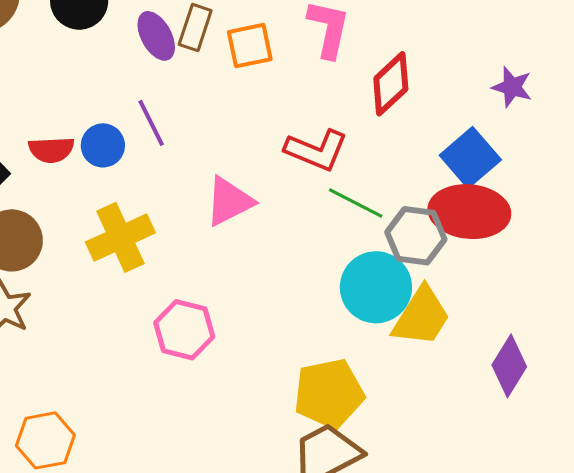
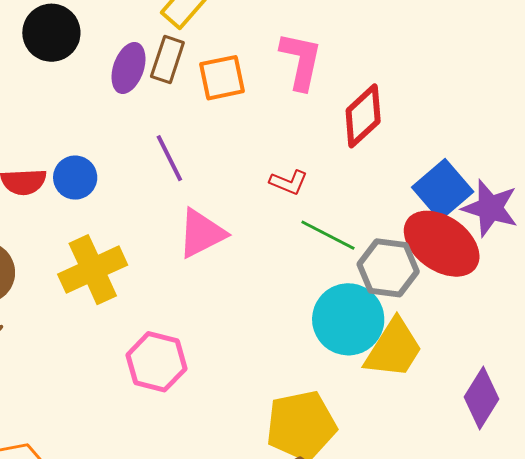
purple ellipse: (156, 36) -> (128, 68), turned 48
purple star: (512, 87) -> (490, 208), moved, size x1.4
purple line: (151, 123) -> (169, 158), moved
red L-shape: (316, 150) -> (289, 182), size x0.6
red ellipse: (469, 212) -> (442, 244), turned 30

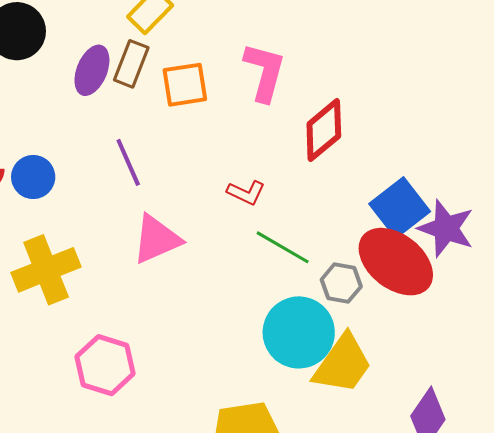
gray hexagon: (388, 268) -> (341, 283), size x0.7

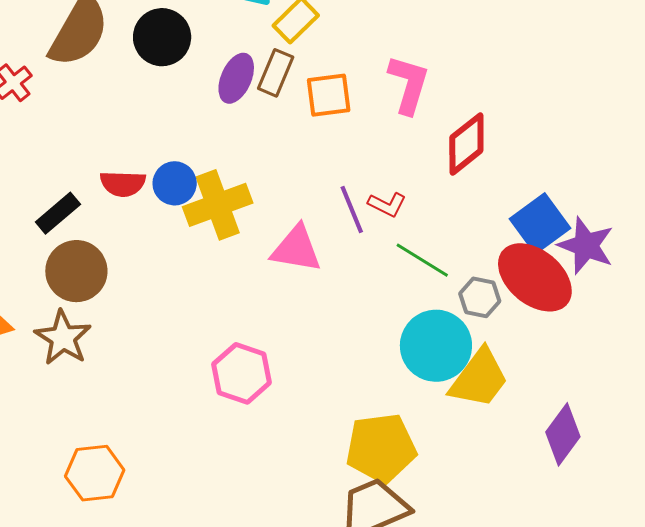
purple line: (128, 162) -> (352, 210), moved
pink triangle: (157, 239) -> (296, 249), turned 32
yellow cross: (46, 270) -> (218, 205), moved

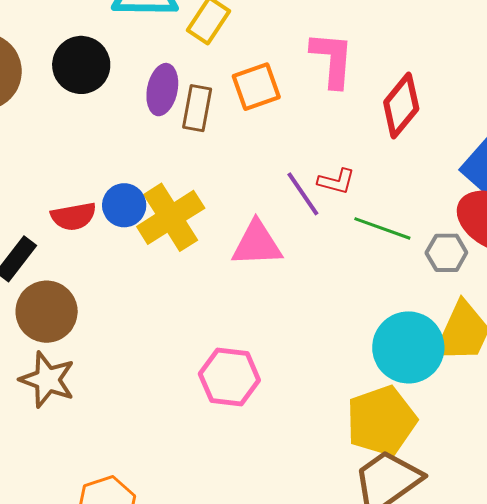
brown rectangle: (276, 73) -> (197, 108), moved
cyan circle: (436, 346) -> (408, 347), moved

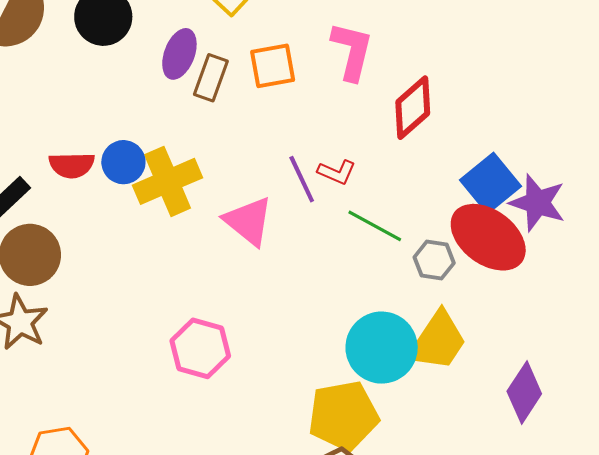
pink triangle: (257, 244) -> (248, 221), turned 32

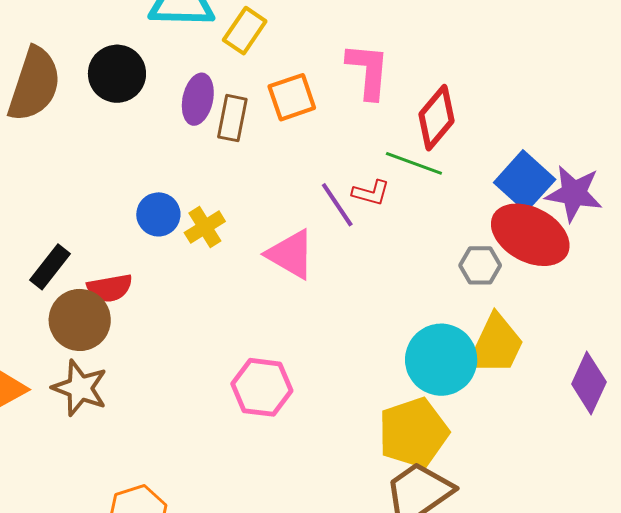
red semicircle: (72, 165) -> (110, 288), moved
yellow cross: (167, 181) -> (205, 227), size x0.6
green line: (375, 226) -> (414, 163), moved

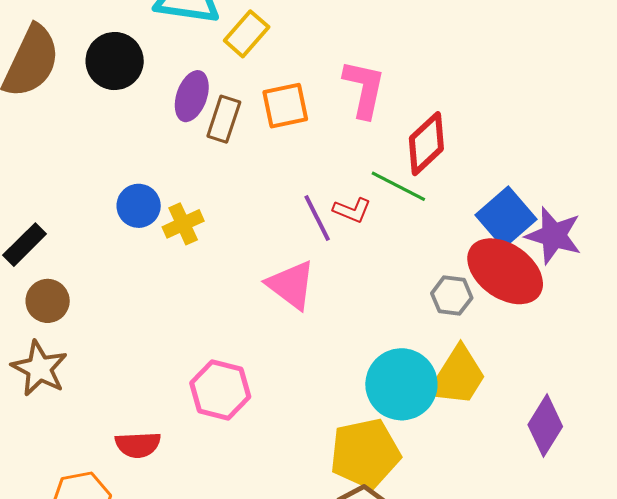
pink triangle: (291, 254) -> (291, 285), moved
red semicircle: (110, 288) -> (138, 445), moved
brown circle: (80, 320) -> (48, 301), size x0.7

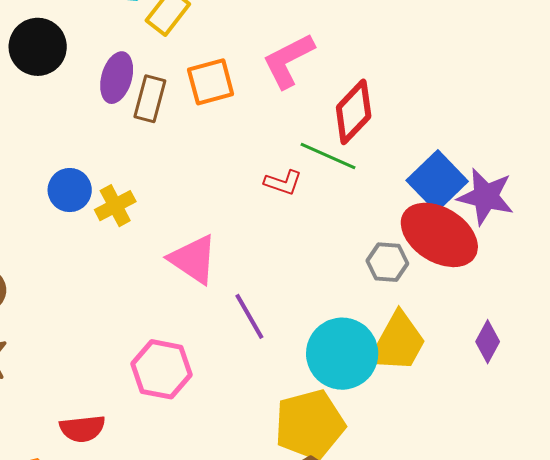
pink L-shape: (364, 89) -> (288, 61), turned -126
purple line: (317, 218) -> (249, 316), moved
pink triangle: (291, 285) -> (193, 259), moved
purple diamond: (545, 426) -> (488, 342), moved, size x0.7

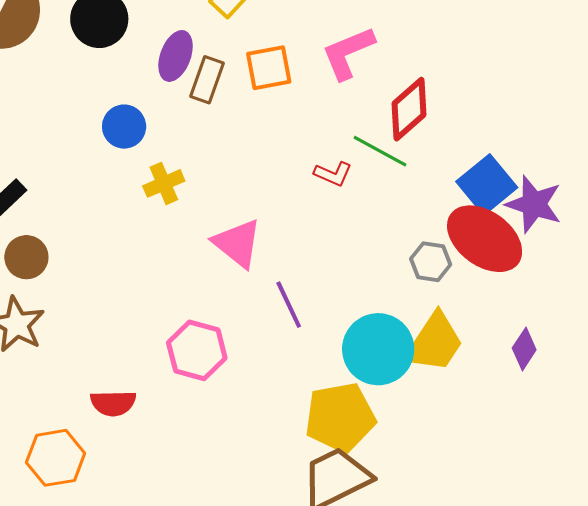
blue circle: (70, 190) -> (124, 127), moved

